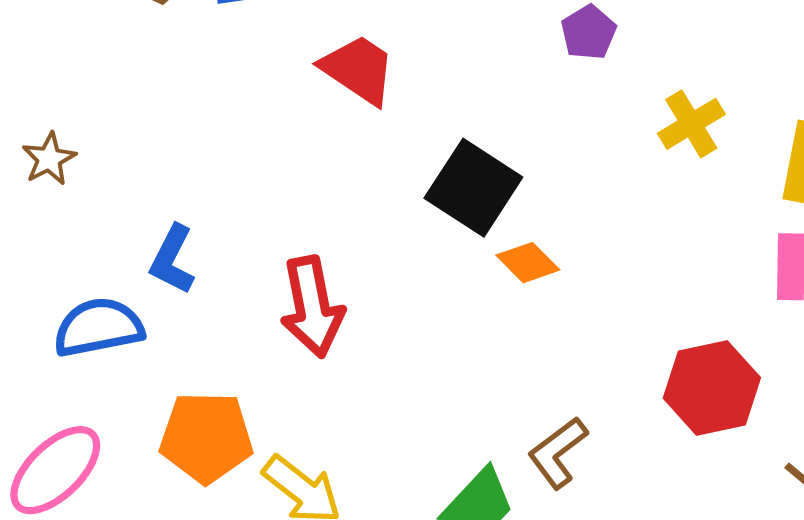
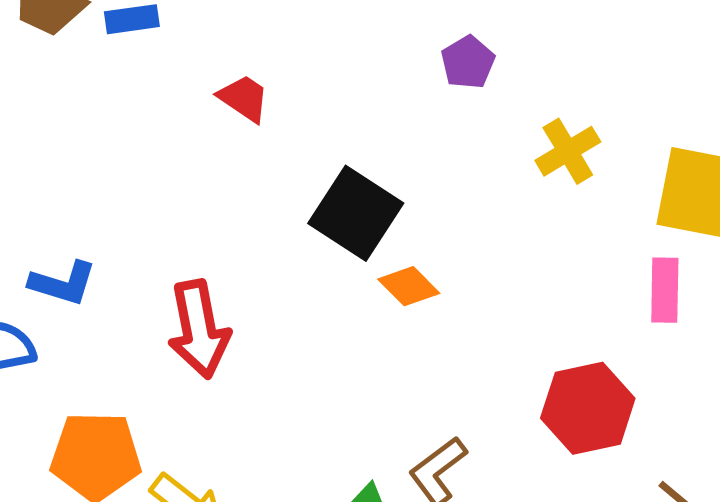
red trapezoid: (358, 69) -> (244, 98), size x0.7
blue L-shape: (172, 259) -> (63, 283), turned -100

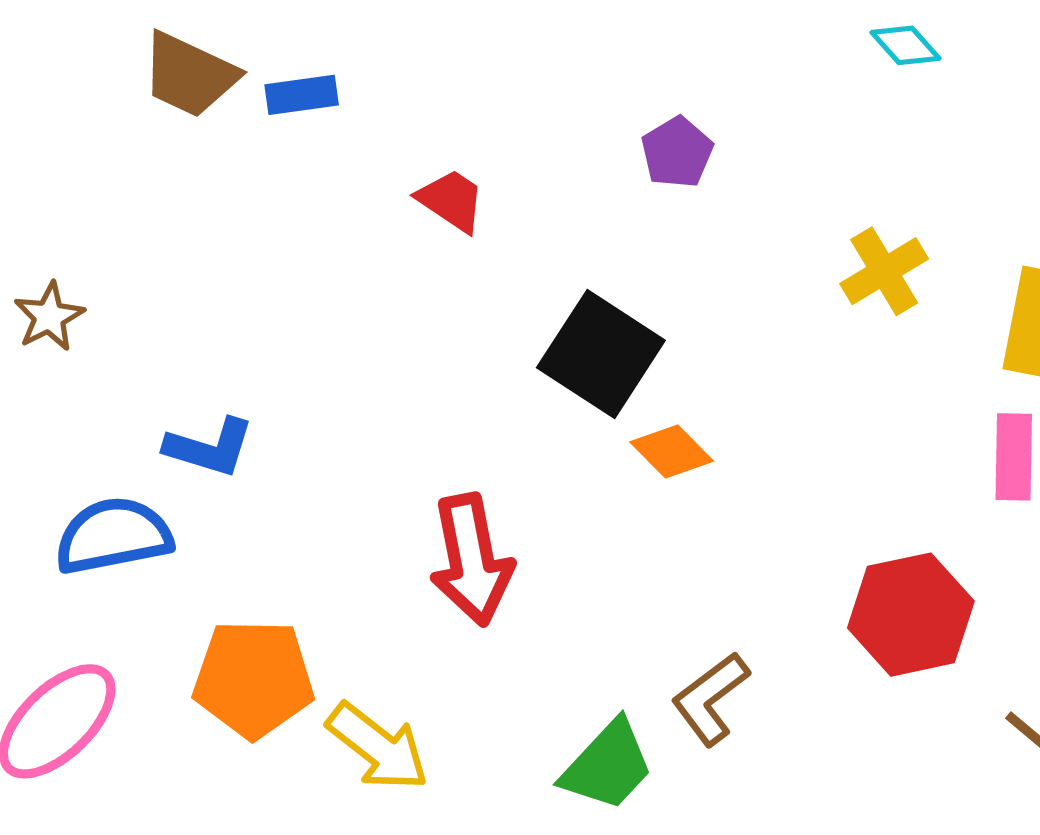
purple pentagon: (468, 62) -> (677, 152), moved
red arrow: (199, 329) -> (471, 560), moved

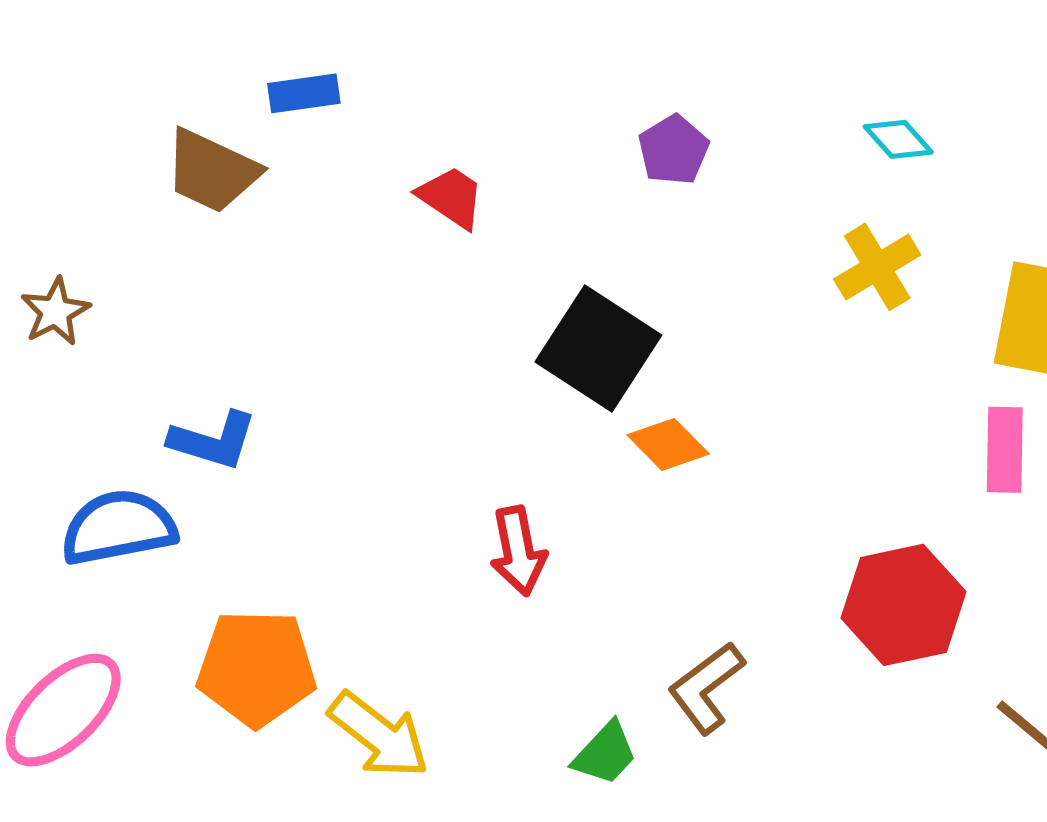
cyan diamond: (905, 45) -> (898, 139), moved
brown trapezoid: (189, 75) -> (212, 171), moved
red arrow: (471, 560) -> (518, 551), moved, size x0.7
green trapezoid: (608, 765) -> (605, 753), size x0.7

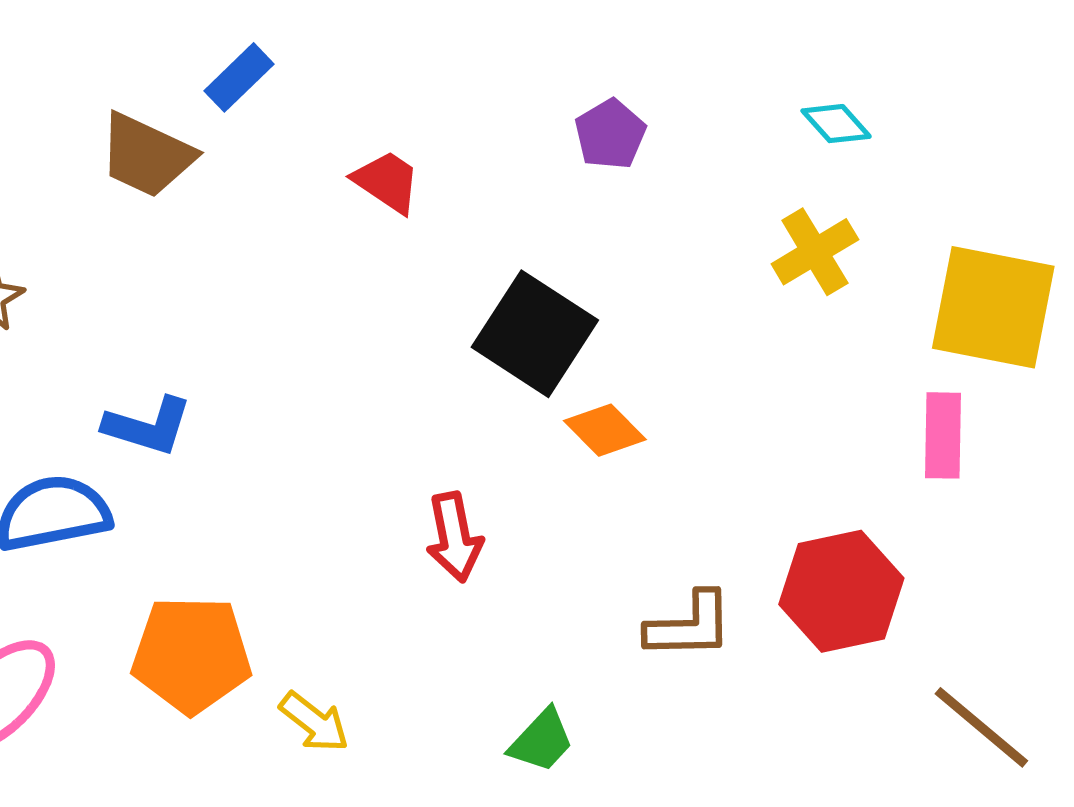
blue rectangle: (304, 93) -> (239, 77), turned -36
brown L-shape: (706, 688) -> (689, 626), moved, turned -144
yellow arrow: (379, 735) -> (314, 722), size x0.7

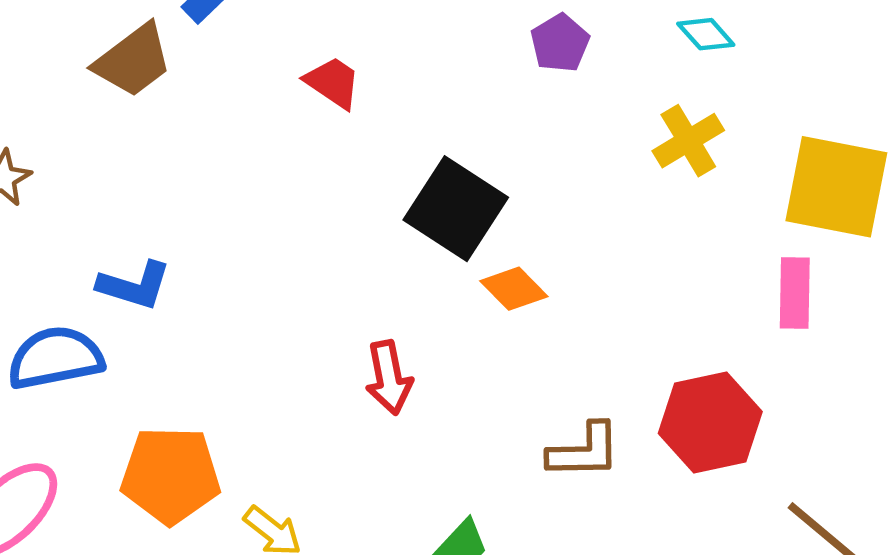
purple pentagon: (610, 134) -> (560, 43), moved
brown trapezoid: (147, 155) -> (133, 61), turned -62

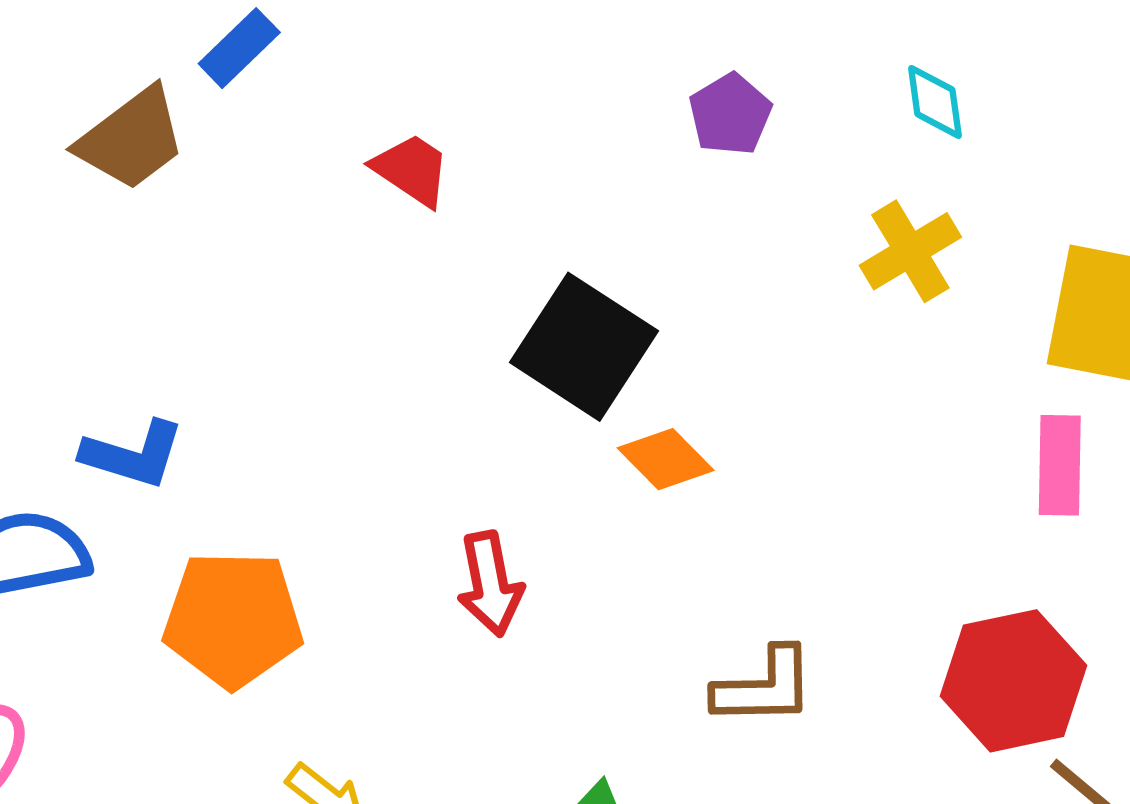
cyan diamond: (706, 34) -> (935, 102), turned 34
red hexagon: (710, 423) -> (1013, 681), moved
orange pentagon: (171, 475) -> (233, 619), moved

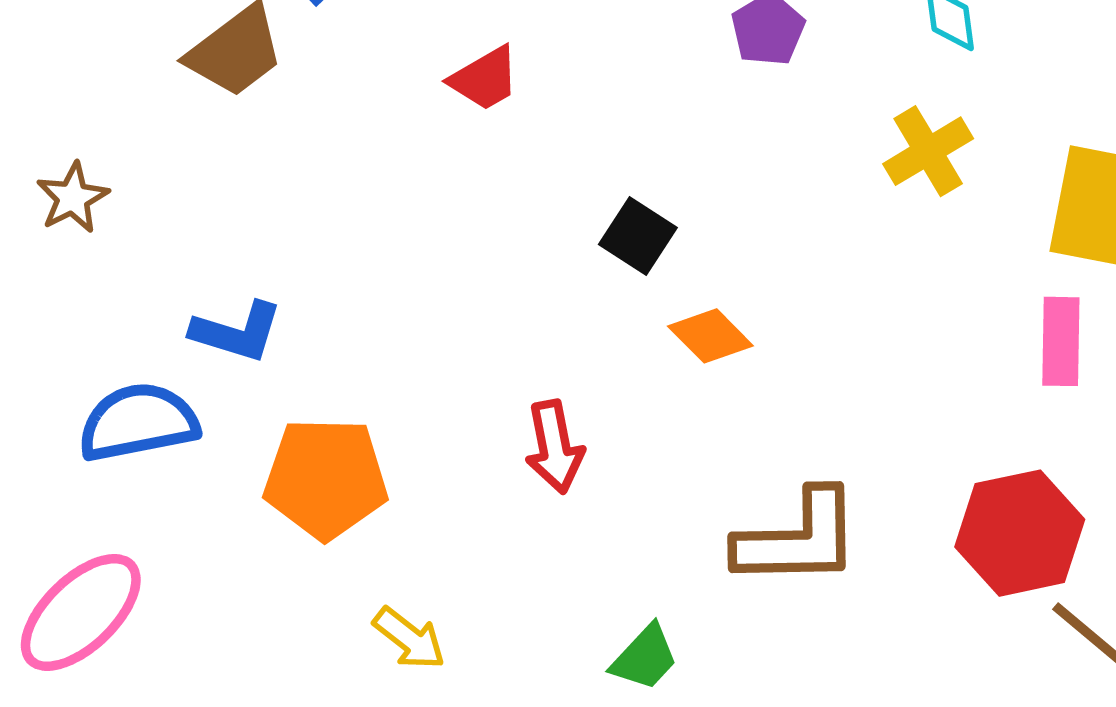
red trapezoid: (412, 170) -> (485, 79), turned 116
black square: (584, 347) -> (638, 236), size x0.6
brown L-shape: (764, 687) -> (798, 539), size x1.4

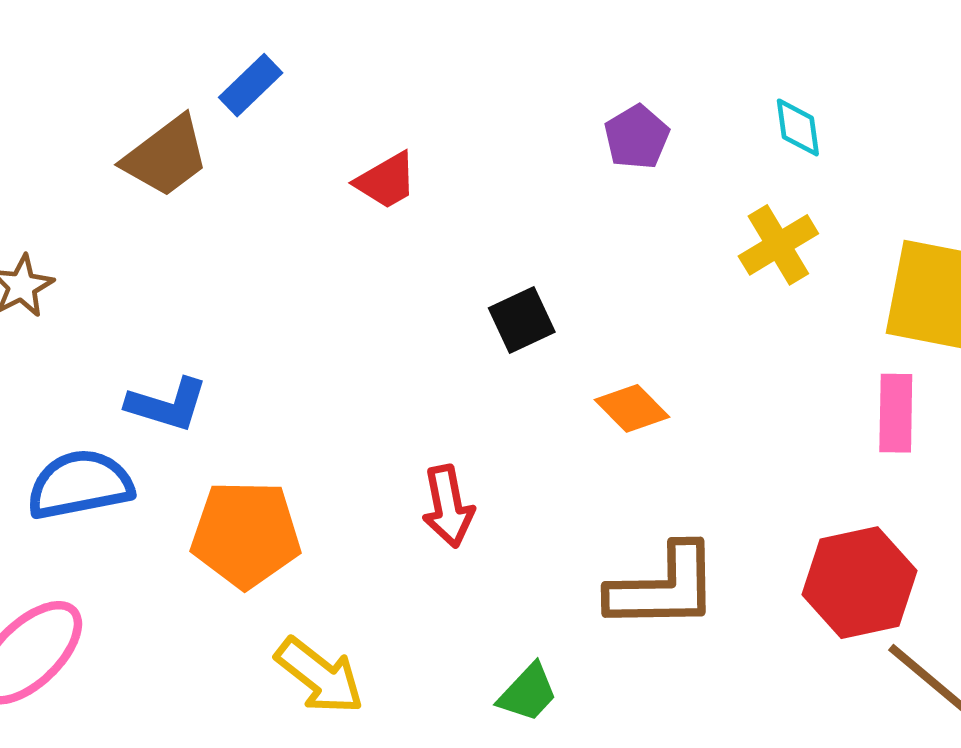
black square: (638, 236) -> (522, 320), turned 32
orange diamond: (710, 336) -> (632, 408), moved
yellow arrow: (409, 638) -> (320, 676), size x1.4

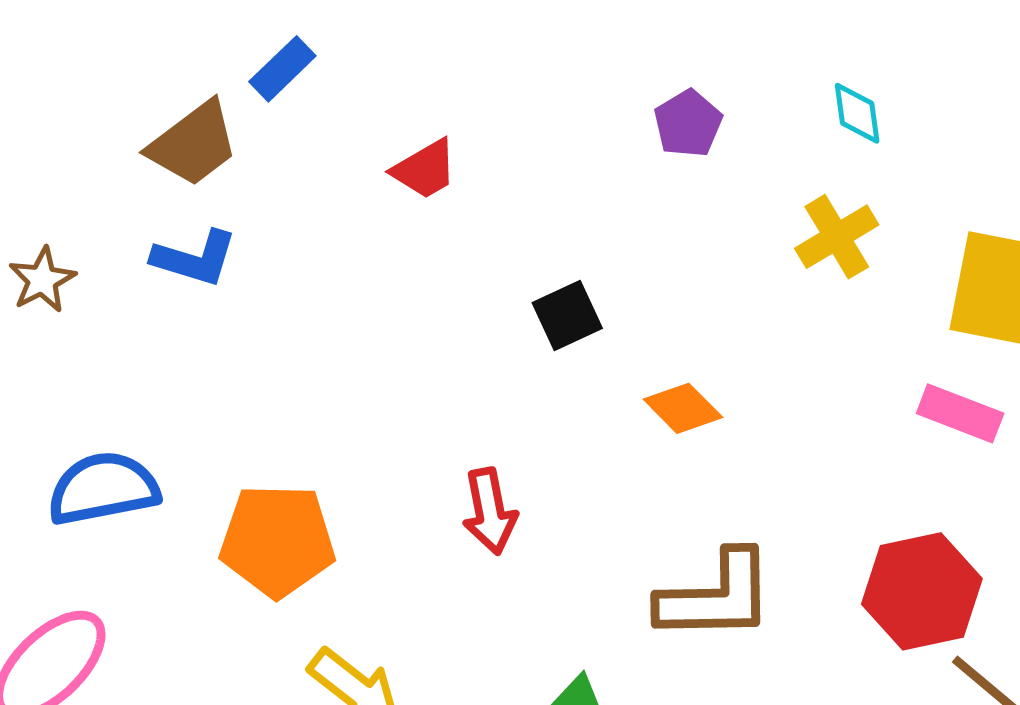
blue L-shape: (167, 405) -> (195, 258), moved
pink rectangle: (896, 413) -> (960, 413), turned -70

